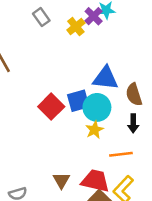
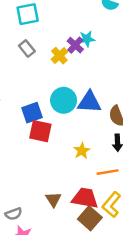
blue square: (78, 101) -> (32, 113), moved
red square: (51, 107) -> (40, 131), turned -30
cyan circle: (97, 107) -> (64, 100), moved

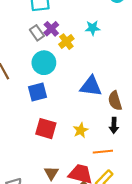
purple cross: (75, 45) -> (51, 29), moved
cyan circle: (64, 100) -> (44, 63), moved
red square: (40, 131) -> (46, 129), moved

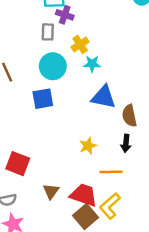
cyan star: (93, 28) -> (92, 64), moved
purple cross: (51, 29) -> (65, 15), moved, turned -32
gray rectangle: (37, 33) -> (48, 32), turned 32
red square: (46, 129) -> (18, 164), moved

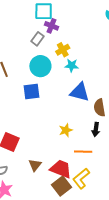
gray rectangle: (48, 32) -> (37, 39), turned 32

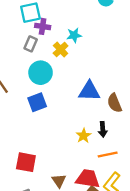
cyan star: (72, 65) -> (74, 35), moved
black arrow: (96, 129) -> (103, 129), moved

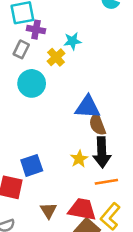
blue square: (37, 102) -> (32, 165), moved
brown semicircle: (114, 103) -> (97, 124), moved
black arrow: (103, 129) -> (102, 152), size x1.6

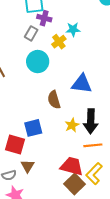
brown semicircle: (97, 124) -> (54, 100), moved
brown triangle: (48, 210) -> (28, 166), moved

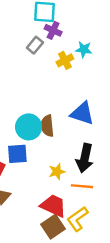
cyan circle: (38, 62) -> (29, 127), moved
yellow star: (72, 125) -> (57, 172), moved

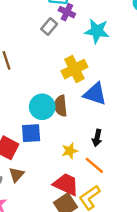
cyan star: (84, 49) -> (97, 31), size x1.5
yellow cross: (65, 60) -> (74, 69), moved, size x1.5
black arrow: (85, 158) -> (97, 138), size x0.6
orange line: (82, 186) -> (94, 165), turned 35

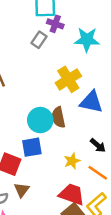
black arrow: (97, 138) -> (98, 145), turned -56

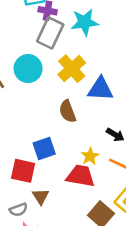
gray rectangle: (39, 40) -> (50, 33), moved, size x1.6
cyan circle: (40, 120) -> (28, 69), moved
red trapezoid: (72, 194) -> (80, 176), moved

